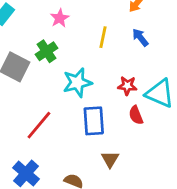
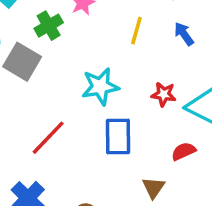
green cross: (46, 51) -> (49, 26), moved
red semicircle: (136, 115) -> (184, 151), moved, turned 84
brown triangle: (110, 159) -> (154, 188), moved

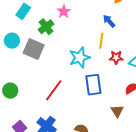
yellow line: (136, 31) -> (101, 41), moved
blue arrow: (184, 34) -> (109, 21), moved

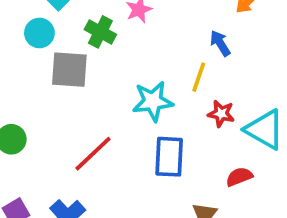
green cross: (46, 27) -> (100, 32), turned -35
cyan circle: (12, 41) -> (39, 33), moved
gray square: (34, 49) -> (69, 70), turned -30

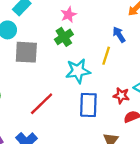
green cross: (100, 32) -> (64, 37), moved, turned 30
red star: (221, 114) -> (121, 96), moved

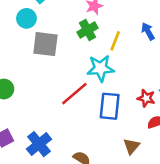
yellow line: (106, 56) -> (115, 41), moved
red line: (42, 104) -> (74, 94), moved

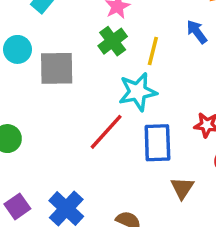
cyan circle: (26, 18) -> (17, 49), moved
brown triangle: (131, 146) -> (182, 188), moved

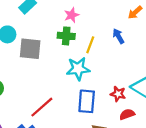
green cross: (113, 41) -> (66, 36), turned 35
red line: (106, 132) -> (42, 107), moved

